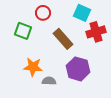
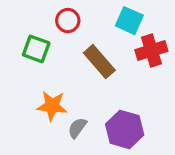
purple hexagon: (78, 69) -> (125, 129), moved
gray semicircle: (49, 81) -> (77, 128), turned -56

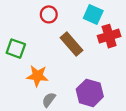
green square: (36, 49) -> (16, 49), moved
gray semicircle: (77, 128) -> (49, 100), moved

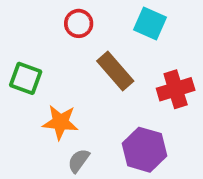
red cross: (109, 36) -> (176, 89), moved

